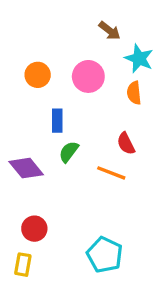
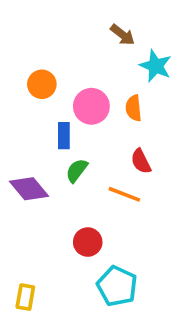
pink circle: (88, 76) -> (91, 106), moved
orange semicircle: (134, 93) -> (134, 108), moved
red circle: (34, 229) -> (88, 242), moved

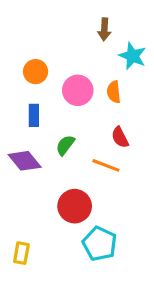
brown arrow: (123, 35) -> (104, 29), turned 55
blue rectangle: (64, 136) -> (34, 115), moved
red circle: (88, 242) -> (75, 206), size x1.4

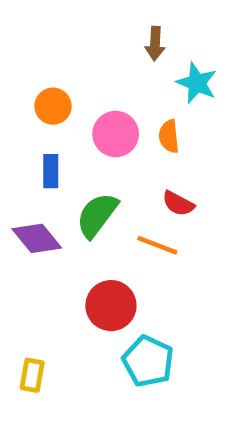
red semicircle: (120, 137) -> (178, 204), turned -35
green semicircle: (65, 145) -> (97, 215), size x1.5

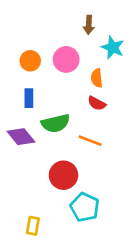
pink circle: (116, 134) -> (66, 59), moved
red semicircle: (178, 204) -> (97, 103), moved
green semicircle: (97, 215) -> (55, 123), turned -140
yellow rectangle: (32, 375) -> (33, 226), moved

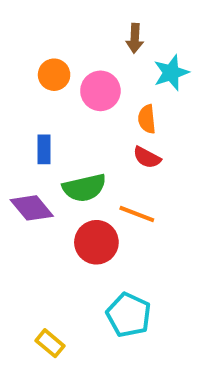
cyan star: (113, 47) -> (171, 73), turned 30
orange circle: (30, 61) -> (54, 75), moved
red circle: (63, 175) -> (96, 242), moved
yellow rectangle: (33, 226) -> (50, 343), turned -60

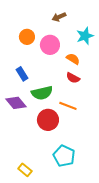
brown arrow: (135, 38) -> (59, 17), moved, turned 64
orange semicircle: (147, 119) -> (73, 59), turned 128
blue rectangle: (44, 149) -> (22, 74), turned -32

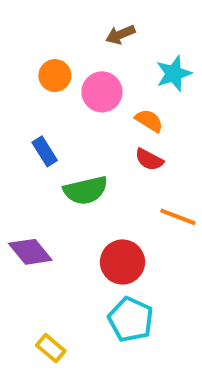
purple diamond: (16, 103) -> (30, 252), moved
orange line: (68, 106) -> (178, 217), moved
red circle: (48, 120) -> (122, 262), moved

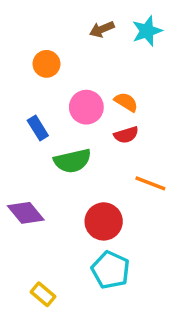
cyan star: (174, 73) -> (147, 31), moved
pink circle: (102, 92) -> (86, 107), moved
red semicircle: (149, 160) -> (126, 135), turned -45

